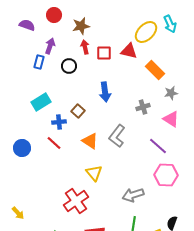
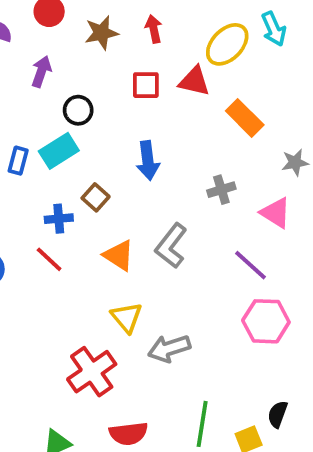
red arrow: (85, 47) -> (154, 29), moved
blue rectangle: (39, 62) -> (18, 161), moved
gray star: (171, 93) -> (295, 163), moved
cyan rectangle: (41, 102) -> (59, 151), moved
gray arrow: (133, 195) -> (169, 348), moved

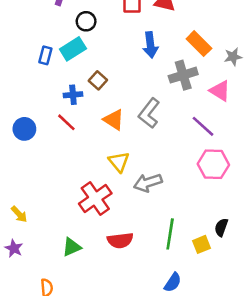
orange rectangle: (245, 118) -> (199, 44), moved
blue arrow: (148, 161) -> (150, 45), moved
gray cross: (221, 190) -> (183, 75), size x1.5

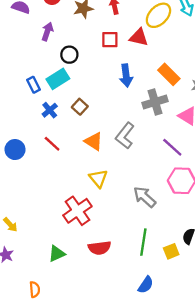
blue rectangle: (45, 55) -> (34, 85), turned -42
blue cross: (73, 95) -> (50, 110), moved, turned -35
gray arrow: (148, 183) -> (145, 197), moved, turned 60

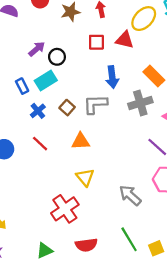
purple arrow: (47, 32) -> (37, 49), moved, turned 30
gray L-shape: (125, 136) -> (95, 104), moved, turned 50
orange triangle: (94, 141) -> (81, 141), turned -36
green line: (143, 242) -> (129, 239), turned -40

